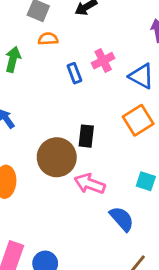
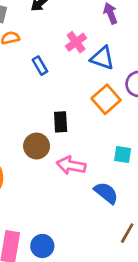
pink cross: (103, 61) -> (76, 42), moved
brown circle: (57, 157) -> (37, 146), size x0.7

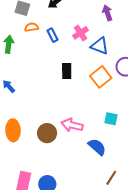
blue rectangle: (40, 66) -> (53, 35), moved
black rectangle: (61, 122) -> (67, 71), moved
brown circle: (37, 146) -> (47, 133), moved

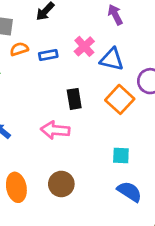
blue rectangle: (53, 35) -> (48, 55), turned -64
cyan square: (111, 119) -> (121, 155), moved
pink arrow: (72, 125) -> (55, 130), moved

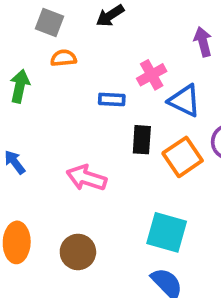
blue rectangle: (48, 55) -> (112, 99), moved
black rectangle: (74, 99) -> (142, 140), moved
cyan square: (121, 155) -> (167, 232), size x1.6

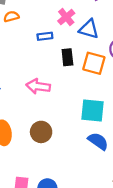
orange square: (183, 157) -> (94, 63), turned -30

